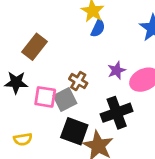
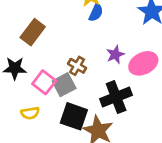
pink square: (45, 97) -> (44, 82), turned 30
yellow semicircle: (23, 139) -> (30, 113), moved

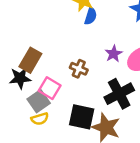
brown rectangle: (33, 32) -> (30, 60), moved
gray square: (64, 85) -> (39, 101), moved

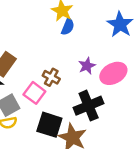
pink square: (50, 88) -> (34, 93), moved

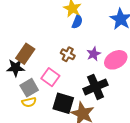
brown cross: (51, 77) -> (68, 54), moved

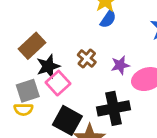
black star: (16, 68) -> (48, 66), moved, turned -30

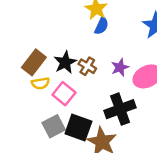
black star: (48, 66) -> (65, 62), moved
gray square: (28, 91) -> (54, 126), moved
yellow semicircle: (23, 109) -> (40, 83), moved

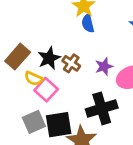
blue semicircle: (102, 26) -> (88, 23), turned 138
yellow semicircle: (40, 83) -> (34, 78), moved, turned 30
black square: (78, 127) -> (59, 125), turned -32

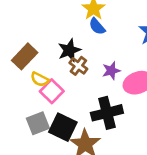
blue semicircle: (88, 23) -> (97, 26), turned -30
black star: (49, 58) -> (69, 50), moved
black square: (59, 125) -> (63, 127), turned 32

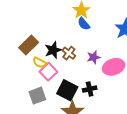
black star: (69, 50) -> (53, 50), moved
black cross: (107, 113) -> (90, 89), size x0.6
black square: (63, 127) -> (67, 90), moved

